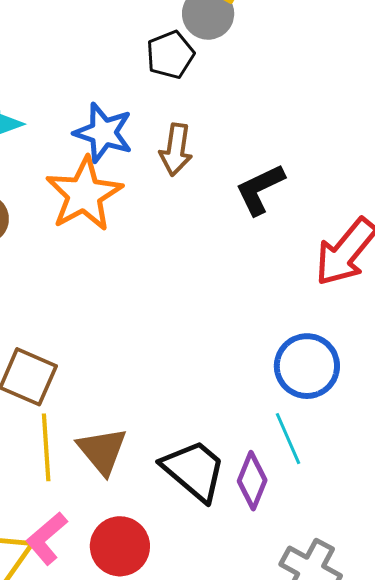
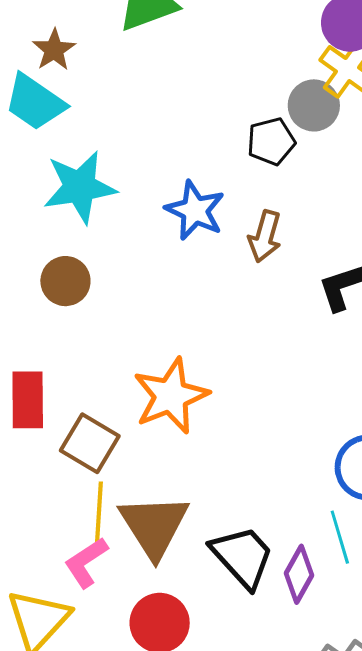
orange star: (84, 194) -> (171, 396), moved
brown triangle: (102, 451) -> (154, 526), size x1.4
pink L-shape: (47, 538) -> (86, 562), moved

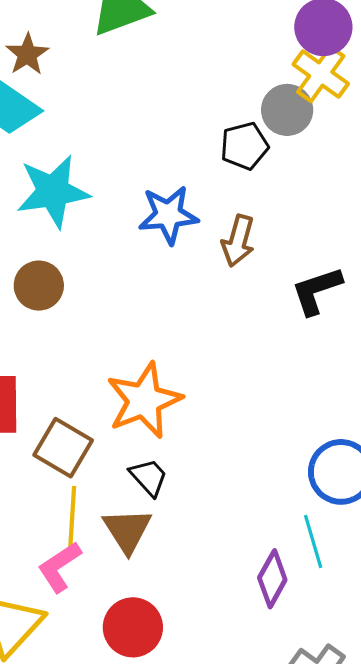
blue star: (195, 210) -> (168, 215), turned -30
brown triangle: (154, 526) -> (127, 530), size x0.7
black trapezoid: (242, 557) -> (149, 477), moved, size x0.6

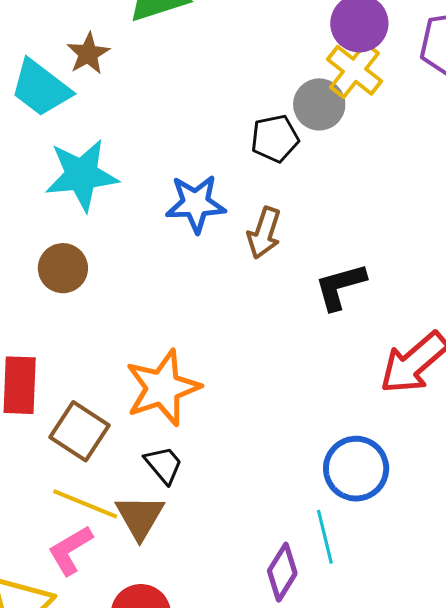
brown star: (27, 54) -> (88, 54), moved
yellow line: (72, 520) -> (85, 504), turned -74

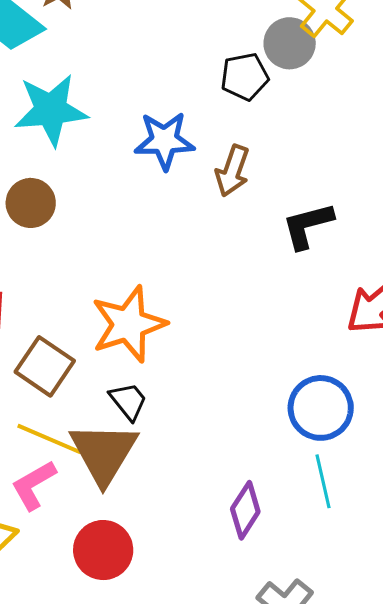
brown triangle: (140, 517) -> (104, 453), size x1.4
cyan line: (325, 537) -> (323, 481), moved

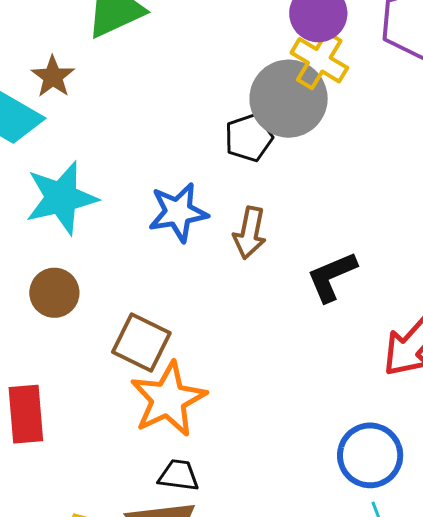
gray circle: (290, 43) -> (289, 99), size x1.5
brown square: (45, 366) -> (141, 343), moved
black trapezoid: (128, 401) -> (179, 475), turned -36

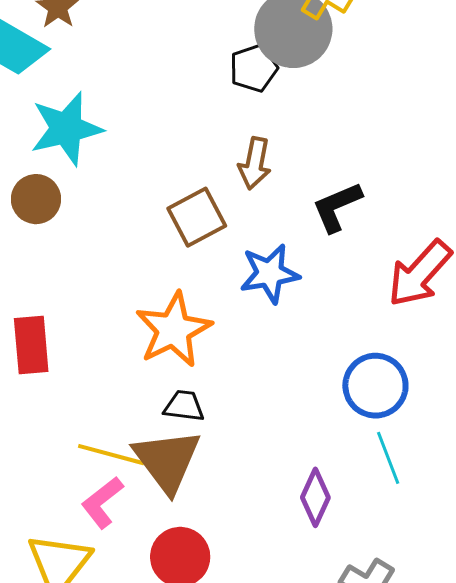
blue star: (178, 212) -> (270, 274), moved
brown circle: (54, 293) -> (36, 199), moved
brown square: (141, 343) -> (197, 217), moved, turned 36

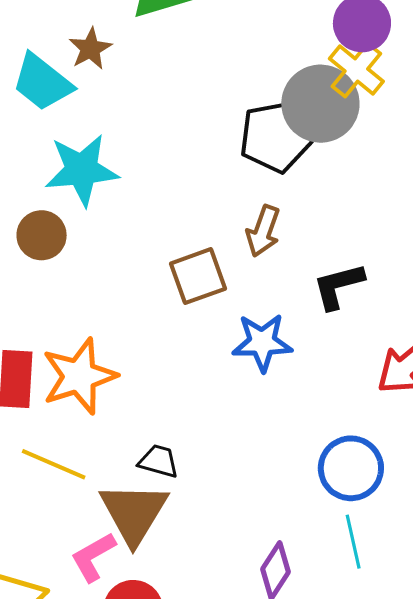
black pentagon: (254, 68) -> (276, 137), size x1.5
orange star: (174, 330) -> (79, 376), moved
yellow line: (111, 455) -> (54, 464), moved
pink L-shape: (102, 502) -> (93, 557), moved

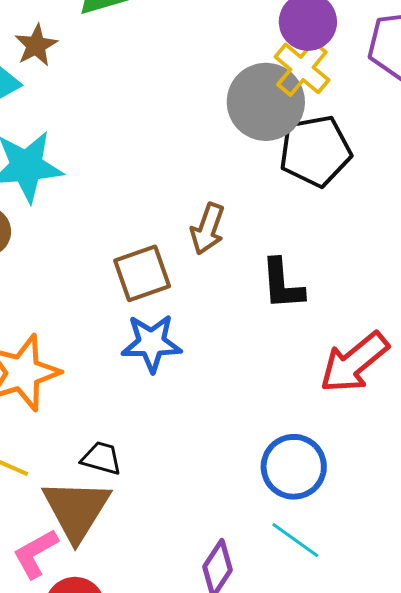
black pentagon: (276, 137) -> (315, 151), moved
black L-shape: (338, 286) -> (282, 284), turned -80
blue star: (262, 342) -> (152, 343), moved
cyan line: (353, 542) -> (295, 540), turned -42

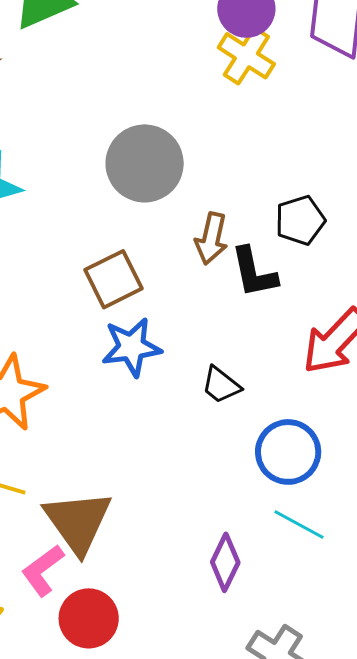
gray circle: (266, 102) -> (145, 163), moved
black pentagon: (315, 151) -> (300, 220), moved, size x0.7
brown arrow: (208, 229) -> (211, 238), moved
black trapezoid: (101, 458) -> (221, 385), moved, turned -150

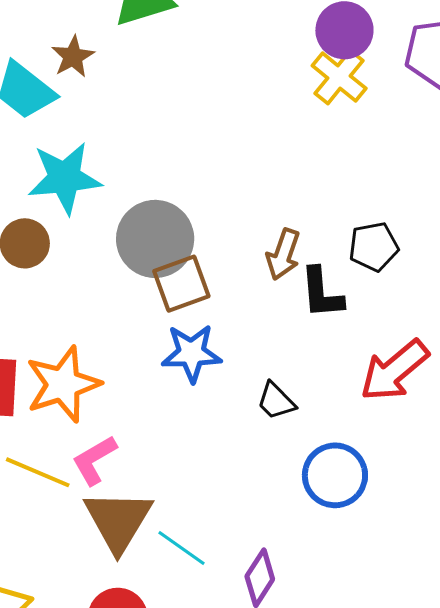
gray circle: (145, 163) -> (155, 239), moved
cyan line: (299, 525) -> (182, 548), moved
pink L-shape: (43, 570) -> (94, 460), moved

